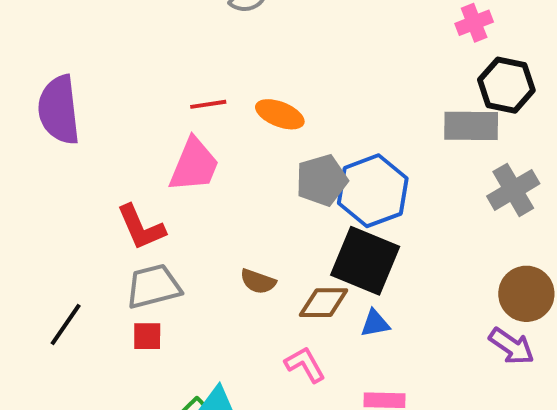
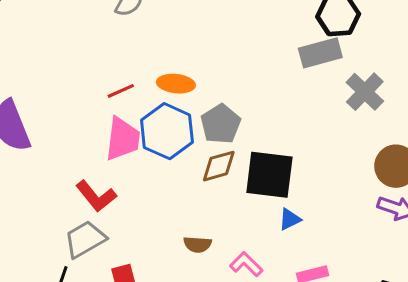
blue hexagon: (373, 191) -> (167, 131), moved
brown semicircle: (258, 281) -> (197, 245), moved
gray trapezoid: (153, 286) -> (85, 239), moved
brown diamond: (324, 303) -> (219, 166), moved

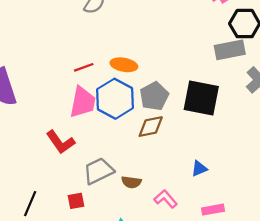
black square: (269, 175) -> (201, 98), moved
gray trapezoid: (85, 239) -> (98, 171), moved

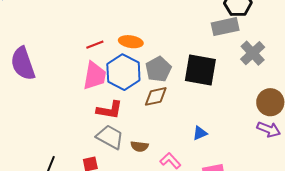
red L-shape: (61, 142) -> (109, 110), moved, turned -44
gray trapezoid: (98, 171) -> (110, 137), turned 56

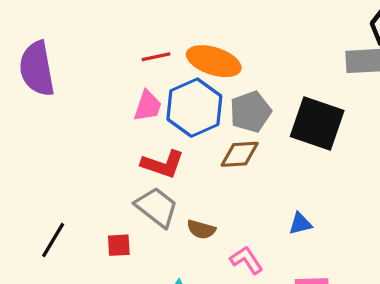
orange ellipse: (131, 42) -> (214, 61), size x1.4
pink trapezoid: (95, 76) -> (148, 106), size x0.7

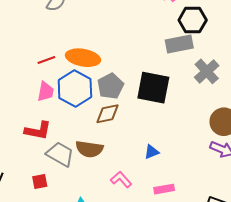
red L-shape: (163, 164) -> (38, 131), moved
brown semicircle: (201, 229) -> (89, 149), moved, size x1.5

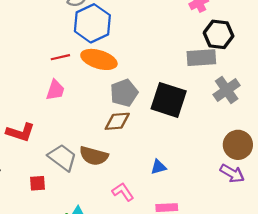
blue hexagon: (75, 88) -> (92, 23), moved
red L-shape: (38, 131) -> (20, 132), moved

